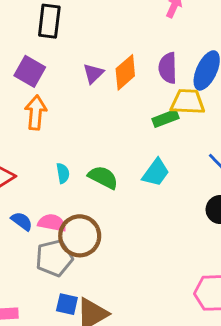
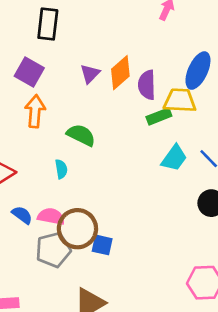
purple semicircle: (168, 68) -> (147, 85), moved
cyan trapezoid: (156, 173) -> (174, 158), moved
green semicircle: (103, 177) -> (81, 135), moved
blue square: (67, 304) -> (102, 245), moved

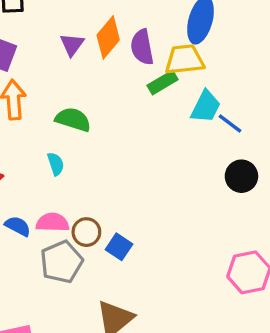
cyan trapezoid: (174, 158) -> (206, 107), moved
brown circle: (77, 229) -> (86, 232), size x0.6
blue square: (102, 245) -> (119, 247), turned 30

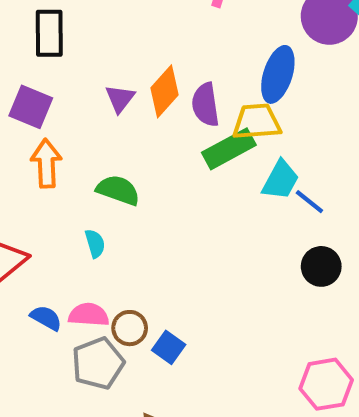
green rectangle: (163, 83) -> (229, 149), size x1.4

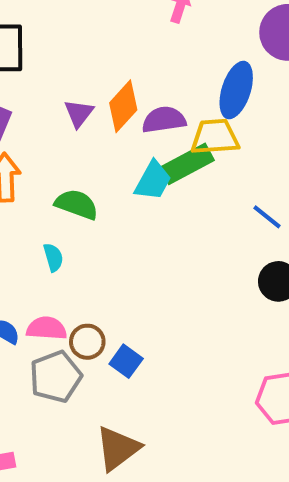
purple semicircle: (205, 105) -> (164, 120), turned 90
cyan trapezoid: (280, 180) -> (153, 181), moved

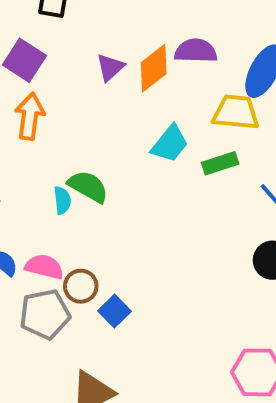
purple semicircle: (164, 120) -> (196, 51), moved
green rectangle: (187, 164) -> (220, 163), moved, size x0.7
green semicircle: (77, 204) -> (88, 187), moved

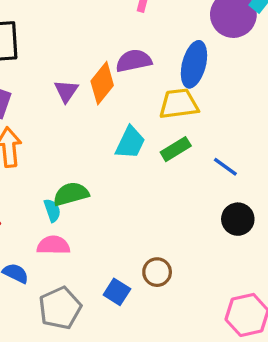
green semicircle: (88, 187) -> (71, 194), turned -32
pink semicircle: (44, 267) -> (53, 245), moved
brown circle: (81, 286) -> (157, 272), moved

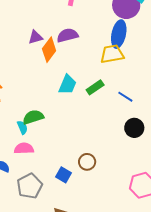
blue ellipse: (194, 64) -> (119, 34), moved
purple triangle: (66, 91) -> (35, 37), moved, turned 42
yellow trapezoid: (179, 104) -> (112, 54), moved

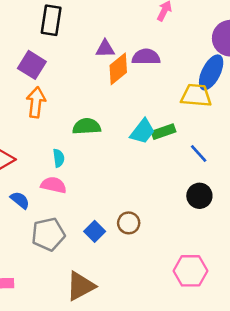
cyan trapezoid: (68, 85) -> (142, 131), moved
green semicircle: (33, 117) -> (87, 126), moved

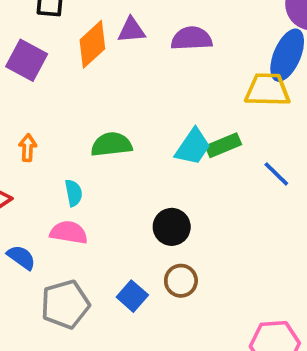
orange diamond: (118, 69) -> (92, 44), moved
orange arrow: (36, 102) -> (28, 148), moved, size x0.6
black circle: (199, 196) -> (172, 227), moved

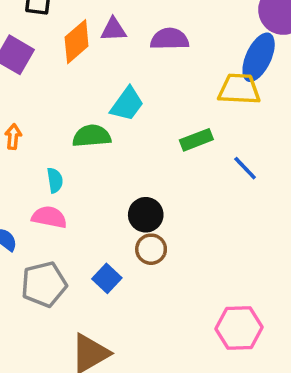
cyan trapezoid: (193, 147) -> (127, 104), moved
brown circle: (181, 281) -> (151, 249), moved

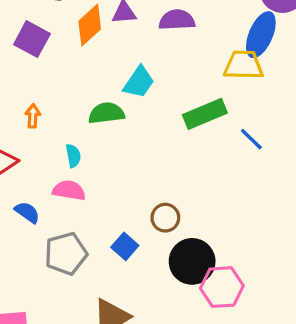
green rectangle: (196, 140) -> (205, 114), size x1.4
black circle: (146, 215) -> (192, 261), moved, size x1.4
pink hexagon: (239, 328) -> (222, 287), moved

